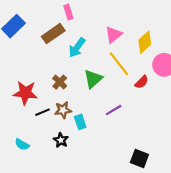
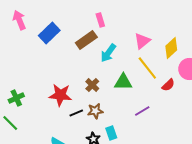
green triangle: (93, 79) -> (123, 82), turned 42
cyan rectangle: (80, 122) -> (111, 133), moved

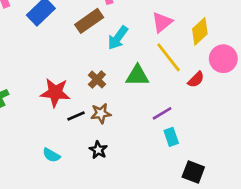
cyan rectangle: (111, 133) -> (171, 137), moved

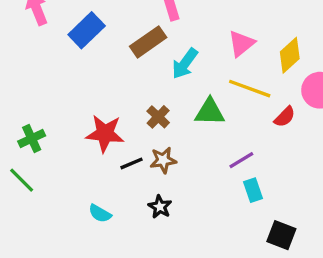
yellow line: (169, 57) -> (250, 89), turned -32

